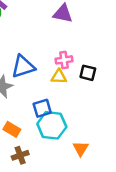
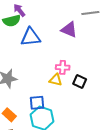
blue triangle: (23, 67) -> (31, 37), moved

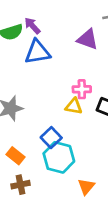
purple arrow: (19, 10) -> (32, 26), moved
blue square: (37, 103) -> (51, 138), turned -35

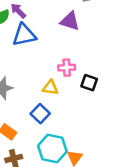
yellow triangle: (74, 106) -> (50, 88), moved
cyan hexagon: (59, 157) -> (52, 149), moved

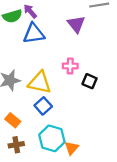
purple triangle: (70, 21) -> (76, 24), turned 30
yellow triangle: (50, 88) -> (40, 83), moved, size x1.6

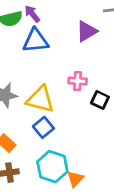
purple triangle: (76, 24) -> (87, 31), turned 36

